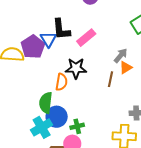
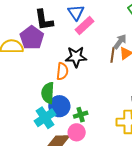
black L-shape: (61, 29) -> (44, 20), moved
blue triangle: (48, 39) -> (76, 12), moved
brown line: (111, 79) -> (112, 55), moved

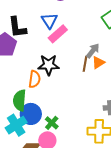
green cross: (81, 115) -> (52, 123), turned -32

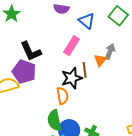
blue triangle: (49, 21) -> (87, 21), moved
orange triangle: (98, 63) -> (100, 60), moved
brown line: (85, 64) -> (85, 70), moved

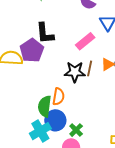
orange semicircle: (62, 96) -> (58, 97), moved

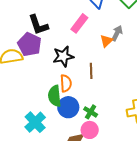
brown line: (90, 68) -> (91, 71), moved
black star: (75, 72) -> (63, 56), moved
cyan cross: (40, 131) -> (35, 122), moved

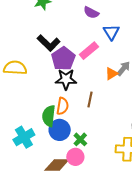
black L-shape: (38, 25) -> (49, 43), turned -40
purple pentagon: (29, 44) -> (63, 59), moved

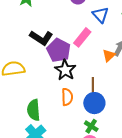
black star: (66, 79) -> (65, 70), turned -30
green semicircle: (49, 116) -> (34, 110), moved
blue circle: (60, 130) -> (94, 103), moved

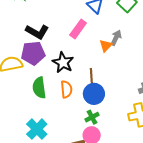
purple pentagon: (59, 50) -> (33, 53), moved, turned -30
green semicircle: (34, 110) -> (39, 88), moved
green cross: (91, 126) -> (92, 117), turned 32

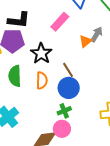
black L-shape: (37, 32) -> (19, 20), turned -30
brown line: (91, 76) -> (68, 70), turned -35

